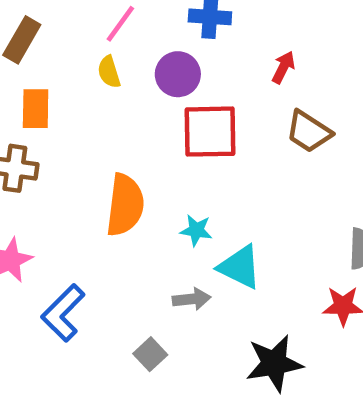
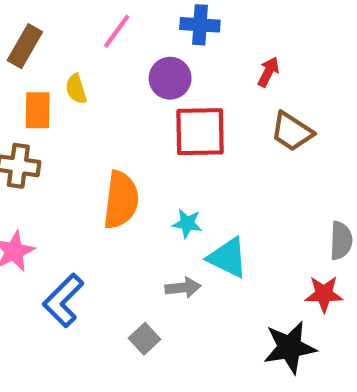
yellow semicircle: (109, 72) -> (76, 89), moved
black star: (274, 363) -> (290, 347), moved

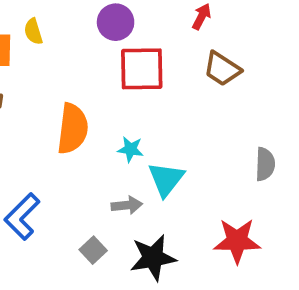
cyan triangle: (228, 258) -> (166, 179), turned 42
red star: (324, 294) -> (237, 241), moved, size x1.4
black star: (290, 347) -> (153, 258), moved

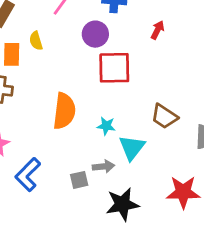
brown trapezoid: (222, 69) -> (164, 116), moved
gray square: (93, 250) -> (79, 180), moved, turned 30

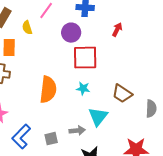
yellow semicircle: (36, 41) -> (27, 28), moved
cyan star: (106, 126) -> (83, 89), moved
gray square: (79, 180) -> (51, 139), moved

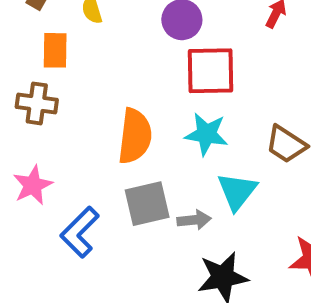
cyan star: (83, 89) -> (206, 134), size x1.5
gray square: (51, 139) -> (147, 204), moved, size x1.6

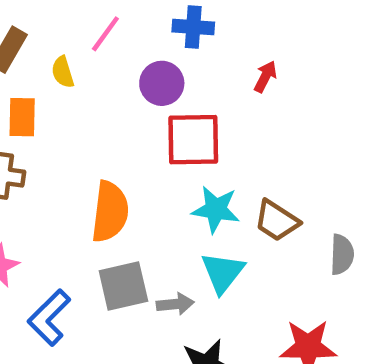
cyan star: (206, 134) -> (216, 209), moved

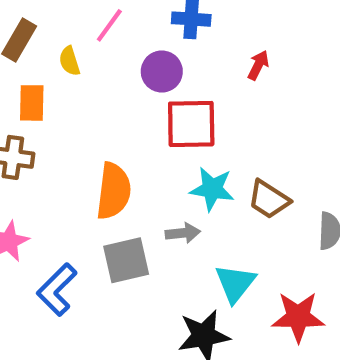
cyan triangle: (223, 272) -> (235, 283), moved
gray arrow: (175, 304) -> (183, 233), moved

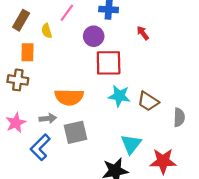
red arrow: (258, 65) -> (143, 33), turned -64
orange semicircle: (114, 191) -> (69, 97), turned 84
gray arrow: (183, 233) -> (48, 118), moved

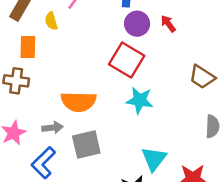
purple circle: (94, 36) -> (137, 24), moved
red square: (109, 63) -> (127, 60), turned 32
brown trapezoid: (148, 101) -> (202, 77), moved

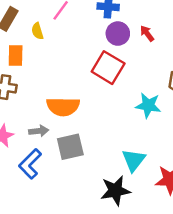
cyan star: (140, 100) -> (148, 105), moved

